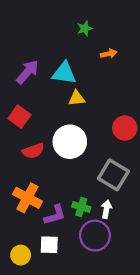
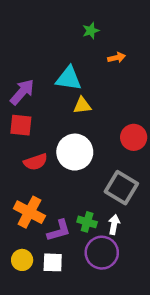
purple arrow: (27, 72) -> (22, 92), moved
red square: (19, 117) -> (21, 125), turned -30
yellow circle: (21, 255) -> (22, 260), moved

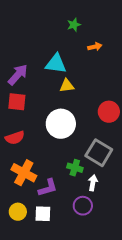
red semicircle: (36, 162) -> (15, 138), moved
green cross: (87, 222) -> (75, 168), moved
purple circle: (102, 253) -> (83, 206), size x0.7

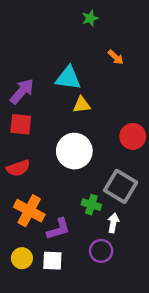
green star: (74, 25) -> (90, 18), moved
orange arrow: (95, 47) -> (116, 57), turned 56

